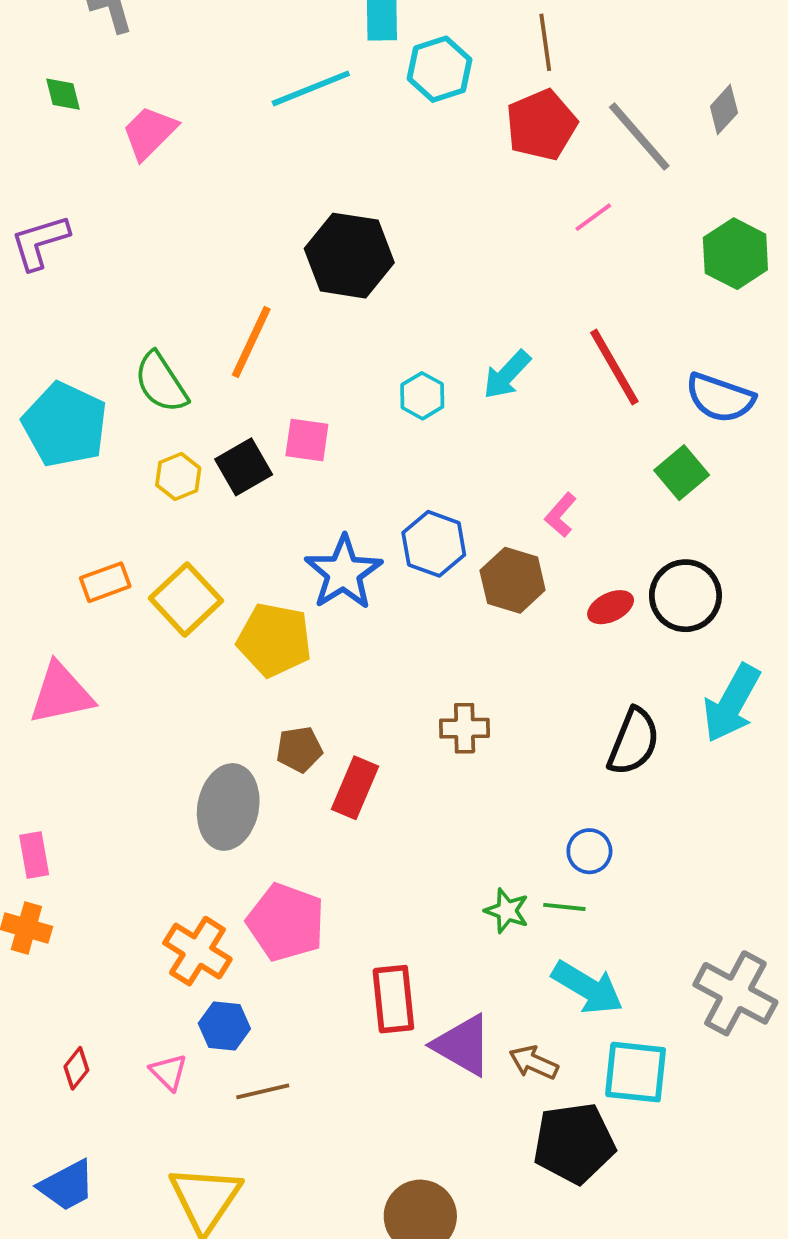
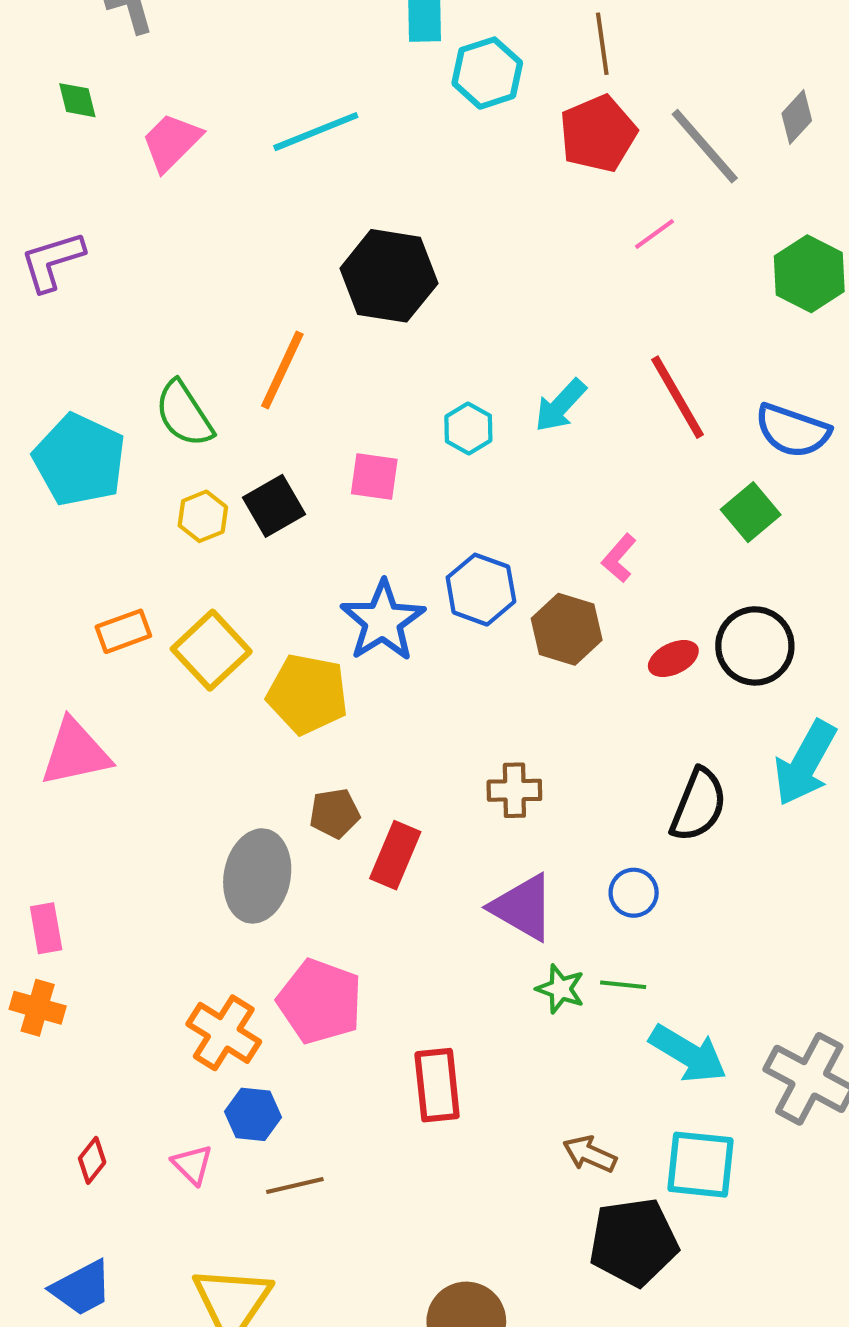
cyan line: (311, 88) -> (316, 132), moved
pink square: (307, 440) -> (374, 477), moved
blue circle: (589, 851) -> (634, 893), moved
cyan arrow: (587, 988) -> (688, 1054), moved
purple triangle: (463, 1045) -> (523, 907), moved

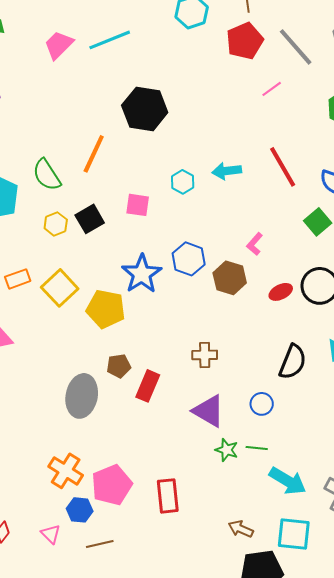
pink trapezoid: (171, 142) -> (59, 45), moved
cyan arrow: (560, 406) -> (227, 171), turned 40
pink pentagon: (320, 1001) -> (112, 485), moved, turned 30

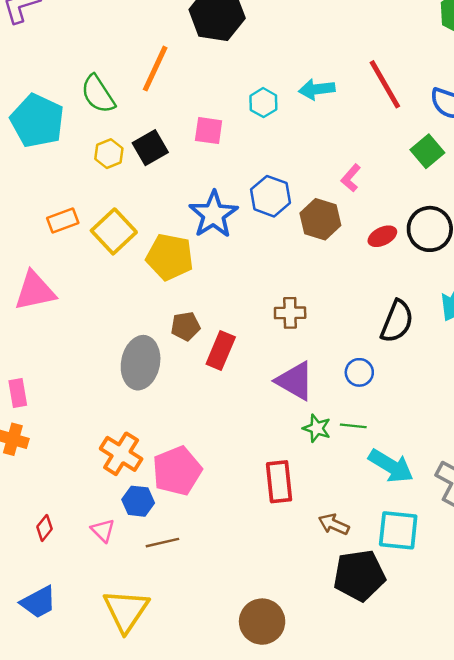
red rectangle: (168, 496) -> (279, 482), moved

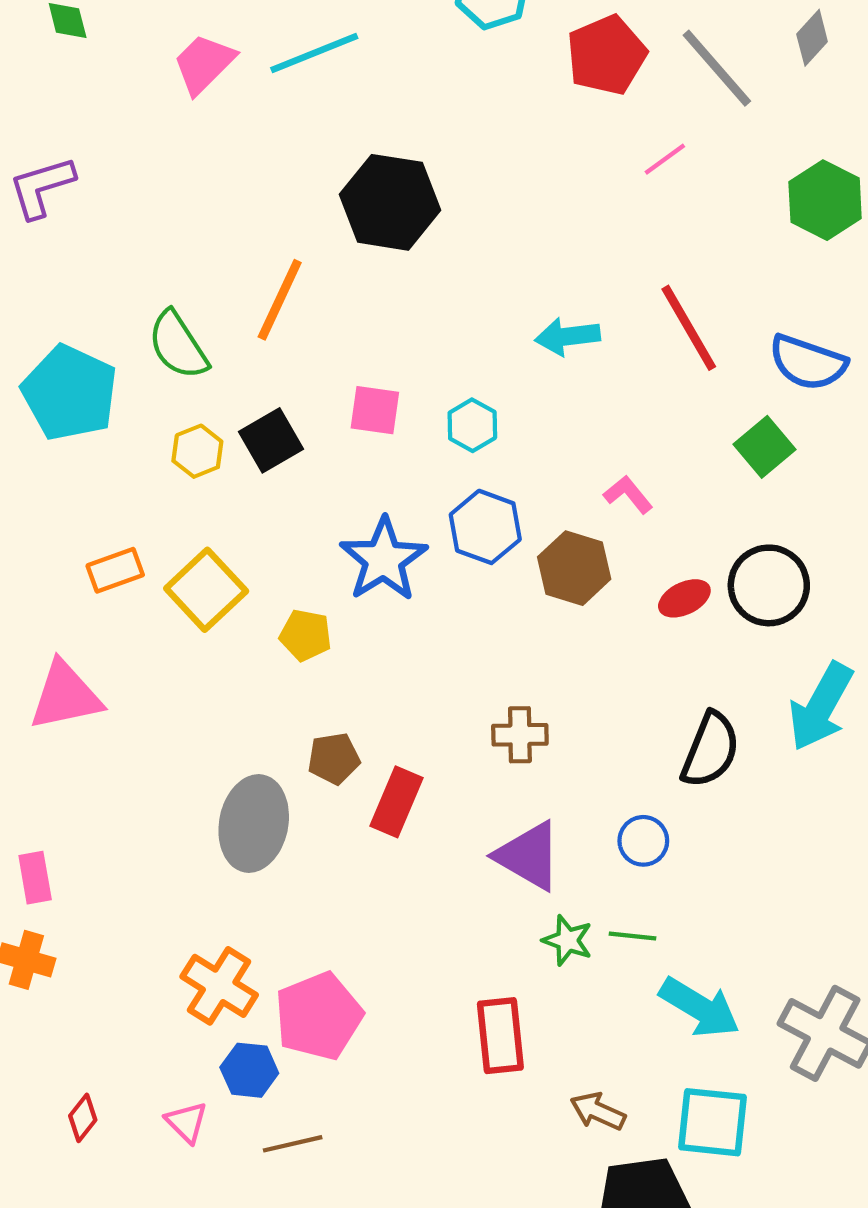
cyan hexagon: (263, 103) -> (472, 425), moved
pink L-shape: (351, 178) -> (628, 495), turned 100
yellow pentagon: (170, 257) -> (306, 635), size x0.6

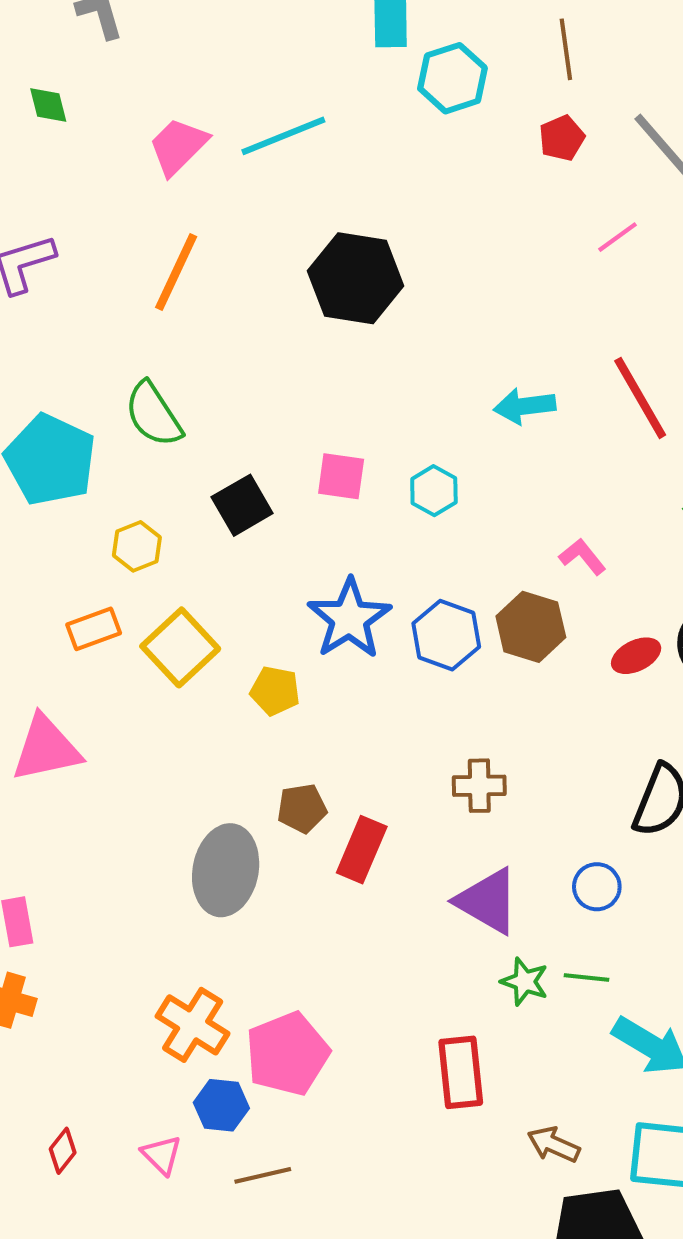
red pentagon: (606, 55) -> (562, 138), size x0.6
orange line: (280, 300) -> (176, 272), moved
yellow hexagon: (197, 451) -> (137, 546), moved
blue hexagon: (485, 527) -> (446, 635), moved

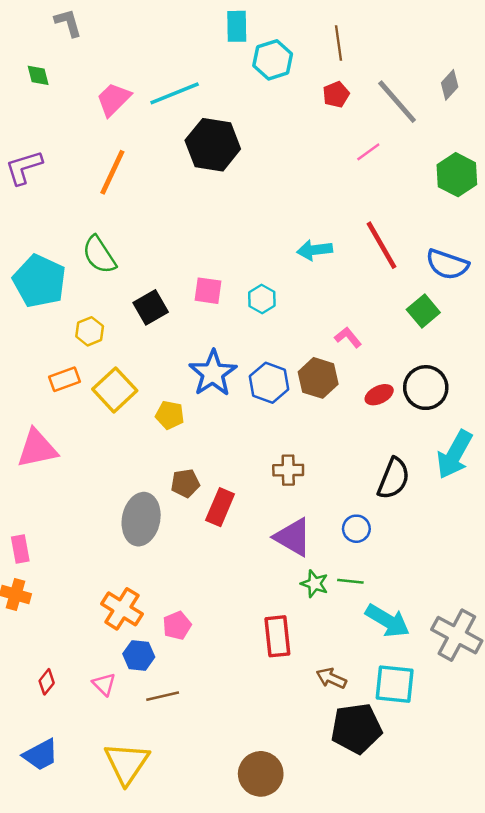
black hexagon: (356, 278) -> (213, 145), moved
pink pentagon: (287, 1054) -> (177, 626), size x0.6

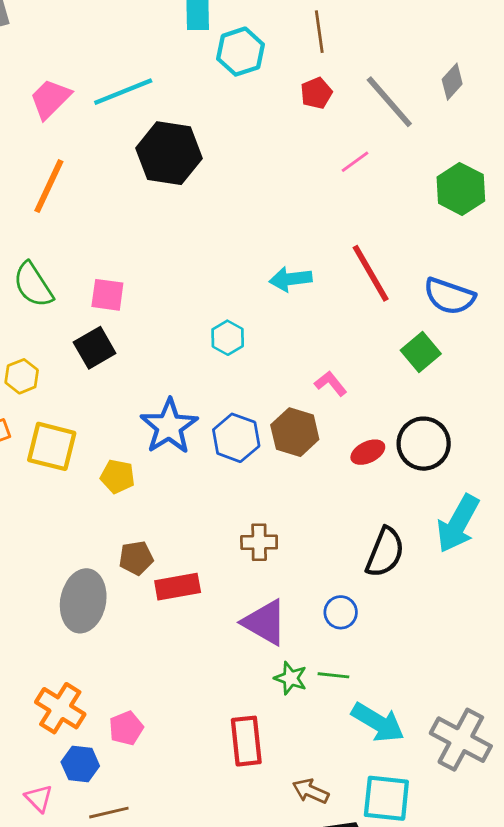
pink square: (208, 291) -> (107, 295), moved
yellow square: (115, 390) -> (52, 446), turned -33
red rectangle: (220, 507) -> (178, 587), turned 57

